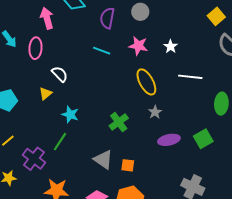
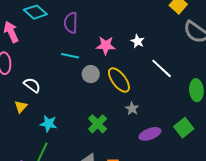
gray circle: (140, 12) -> (91, 74), moved
white line: (190, 77) -> (162, 68), turned 45

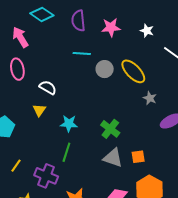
pink star: (106, 45) -> (111, 27), moved
green cross: (98, 124) -> (110, 129), moved

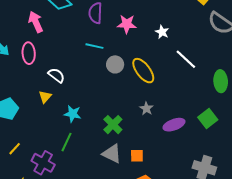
gray star: (150, 98) -> (146, 109), moved

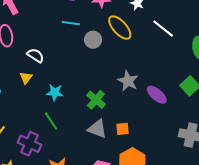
yellow ellipse: (143, 71) -> (120, 28), moved
gray star: (146, 109) -> (128, 81), size x1.5
purple ellipse: (174, 125) -> (157, 95), turned 65
green line: (66, 142) -> (51, 121), turned -54

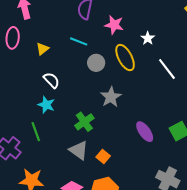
white semicircle: (35, 55) -> (52, 80), moved
yellow triangle: (26, 78) -> (42, 49), moved
gray star: (128, 81) -> (111, 97), moved
orange square: (122, 129) -> (103, 156), turned 32

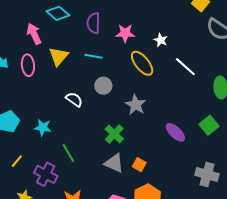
yellow triangle: (42, 49) -> (58, 56), moved, size x1.5
gray circle: (96, 63) -> (103, 86), moved
cyan star: (46, 105) -> (43, 127), moved

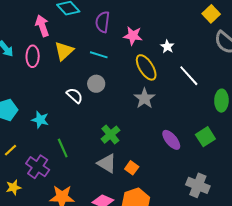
gray circle: (103, 86) -> (96, 84), moved
gray star: (136, 105) -> (144, 98), moved

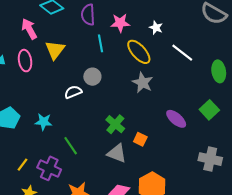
cyan line: (99, 55) -> (101, 43), moved, turned 72
white semicircle: (75, 96) -> (73, 92), turned -54
yellow line: (10, 150) -> (23, 165), moved
orange square: (132, 168) -> (140, 139), moved

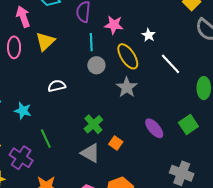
gray circle: (92, 77) -> (96, 65), moved

